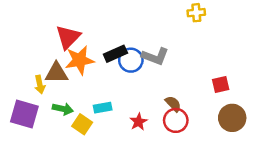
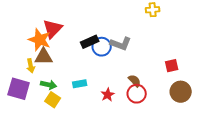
orange star: (80, 60) -> (40, 40), moved, turned 30
yellow square: (82, 124) -> (53, 100), moved

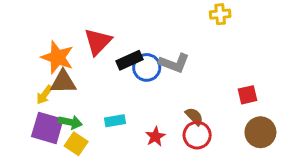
red triangle: (53, 29) -> (98, 42), moved
yellow arrow: (31, 66) -> (44, 95), turned 48
purple square: (19, 89) -> (47, 128), moved

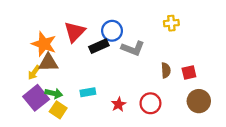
yellow cross: (220, 14) -> (171, 23), moved
blue circle: (147, 67) -> (112, 31), moved
brown semicircle: (194, 116) -> (166, 70), moved, turned 40
purple square: (47, 128) -> (36, 98), turned 35

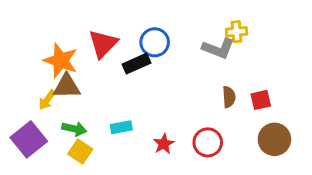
gray L-shape: (133, 48) -> (218, 48), moved
purple square: (36, 98) -> (29, 139), moved

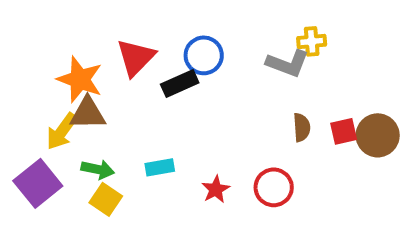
yellow arrow: (47, 100) -> (62, 131), size x1.4
brown circle: (274, 139) -> (378, 135), moved

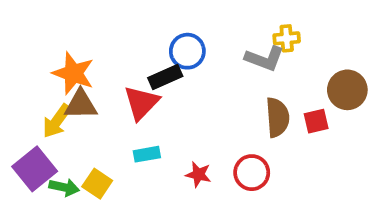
red triangle: (136, 57) -> (141, 103), moved
brown semicircle: (302, 127) -> (277, 117), size x1.5
brown circle: (378, 135) -> (347, 90), moved
green arrow: (98, 169) -> (64, 187), moved
red star: (216, 189) -> (198, 174), turned -30

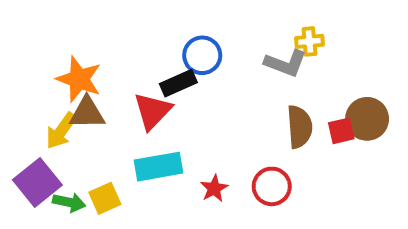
brown circle: (347, 90) -> (367, 119), moved
cyan rectangle: (147, 154) -> (159, 167), size x1.6
red star: (198, 174) -> (214, 188), turned 30
yellow square: (97, 184) -> (105, 198), turned 32

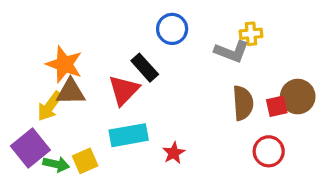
blue circle: (202, 55) -> (172, 29), moved
black rectangle: (178, 83) -> (145, 68), turned 72
red circle: (272, 186) -> (269, 151), moved

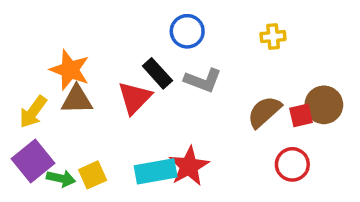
gray L-shape: (232, 51) -> (203, 80), moved
brown semicircle: (243, 103) -> (264, 112), turned -128
yellow arrow: (50, 106) -> (33, 112), moved
cyan rectangle: (129, 135) -> (156, 171), moved
red star: (174, 153) -> (189, 166), size x1.6

